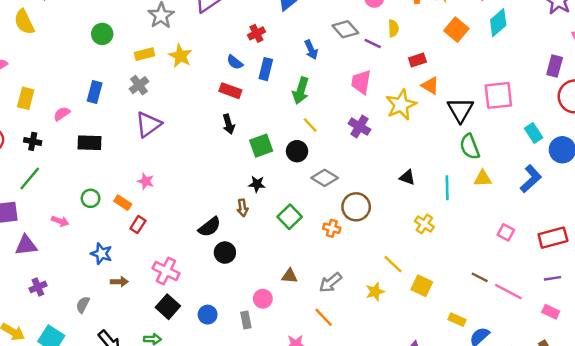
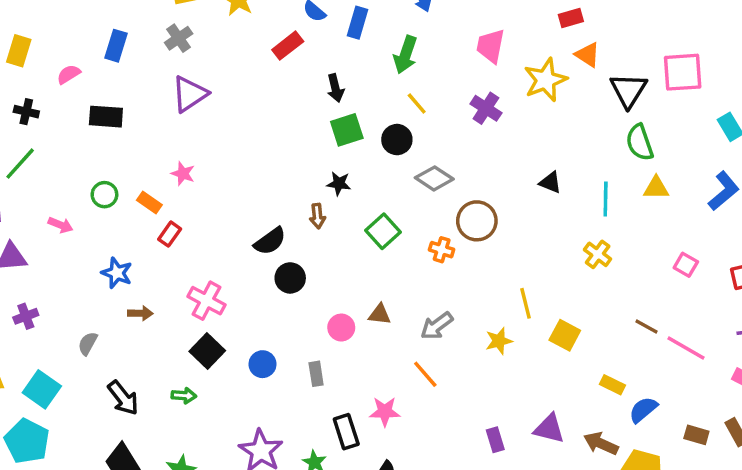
red rectangle: (230, 91) -> (288, 46), moved, turned -60
black arrow: (229, 124) -> (335, 88), moved
yellow cross: (424, 224) -> (598, 254), moved
yellow line: (393, 264) -> (526, 303), turned 30
pink circle: (263, 299) -> (341, 328), moved

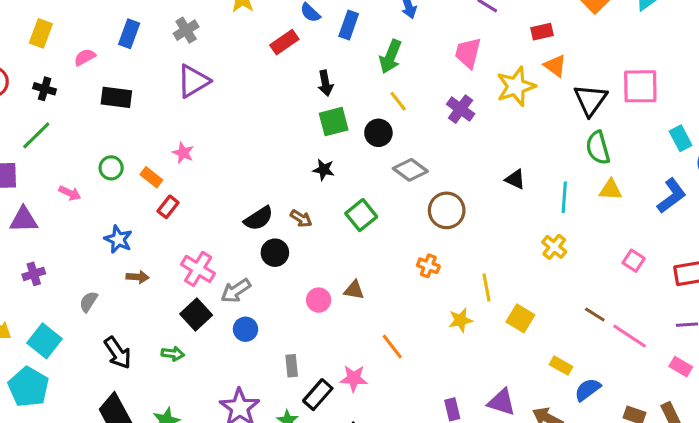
brown arrow: (317, 216) -> (301, 218), moved, turned -55
orange cross: (442, 250) -> (428, 266), moved
gray arrow: (437, 326) -> (236, 291), moved
gray rectangle: (316, 374) -> (292, 366), moved
black rectangle: (346, 432) -> (318, 395), turned 56

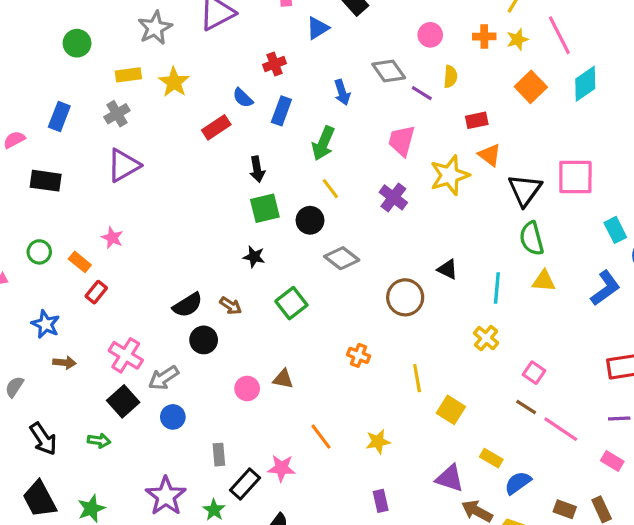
brown circle: (447, 210) -> (405, 297), moved
pink square: (634, 261) -> (534, 373), moved
yellow star: (460, 320) -> (378, 442), moved
purple triangle: (502, 402) -> (450, 478), moved

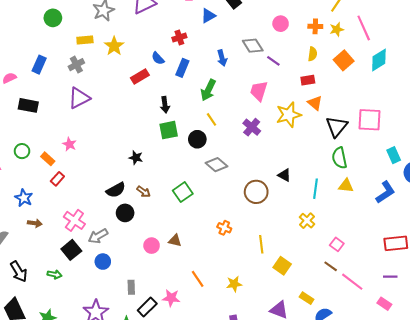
yellow semicircle: (450, 77) -> (313, 54), moved
black star: (254, 257) -> (136, 158), moved

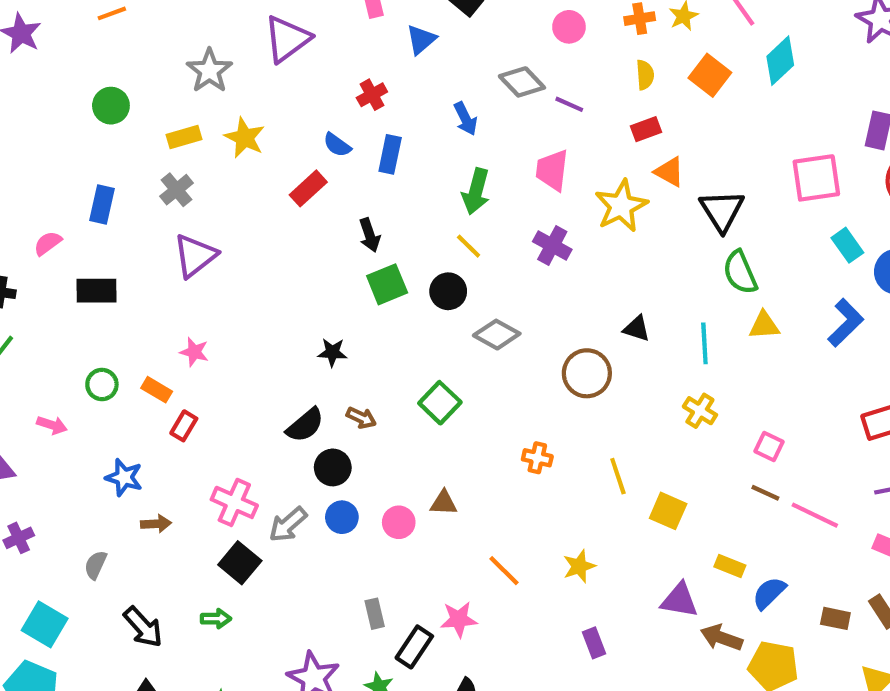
green arrow: (208, 90) -> (476, 191), moved
pink square: (370, 120) -> (816, 178), moved
blue circle: (103, 262) -> (342, 517), moved

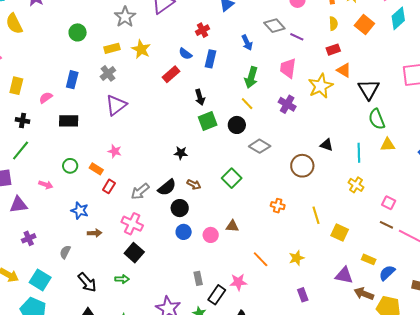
gray arrow: (288, 524) -> (140, 191), moved

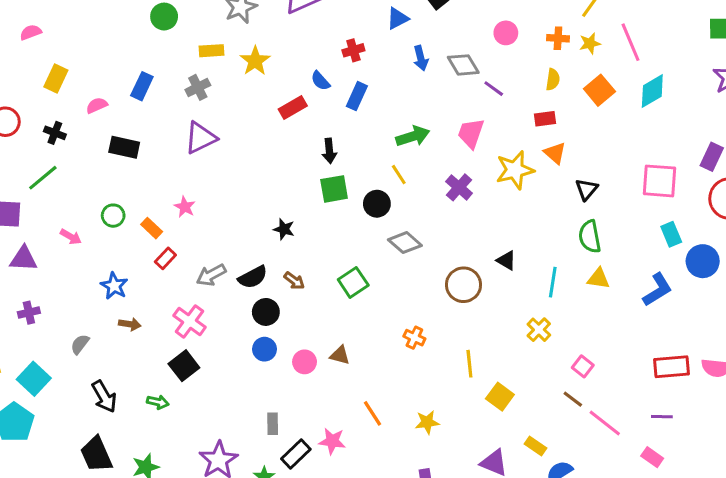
blue arrow: (247, 43) -> (421, 58), moved
green arrow: (251, 77) -> (413, 136), turned -135
black triangle: (369, 89) -> (586, 189), size x0.7

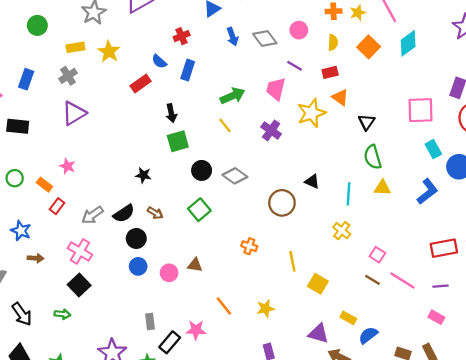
pink circle: (506, 33) -> (299, 30), moved
purple line: (494, 89) -> (294, 66), moved
black circle: (377, 204) -> (202, 170), moved
pink line: (605, 423) -> (403, 280), moved

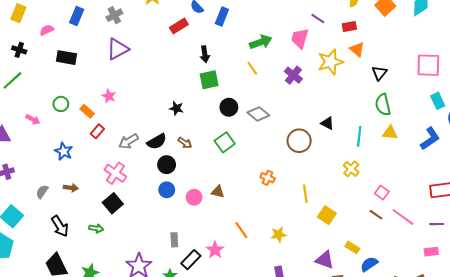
brown arrow: (36, 258) -> (71, 188), moved
pink rectangle: (436, 317) -> (431, 252), turned -40
pink star: (196, 330) -> (215, 250), turned 30

